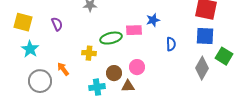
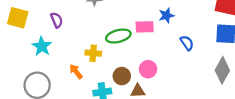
blue semicircle: (171, 44) -> (187, 43), turned -32
cyan star: (30, 49) -> (42, 46), moved
orange arrow: (63, 69) -> (76, 71), moved

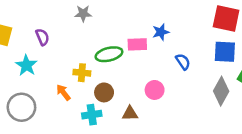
pink circle: (148, 69) -> (155, 90), moved
brown circle: (122, 76) -> (104, 92), moved

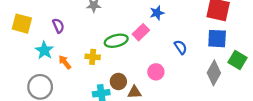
blue star: (161, 32) -> (157, 13), moved
pink rectangle: (137, 44) -> (141, 32), turned -42
orange arrow: (63, 92) -> (65, 62), moved
brown circle: (104, 92) -> (118, 81), moved

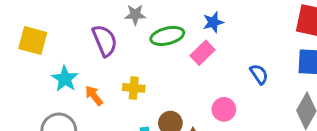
blue star: (157, 13) -> (213, 22), moved
purple semicircle: (58, 26) -> (105, 41), moved, size x1.5
green ellipse: (116, 41) -> (167, 36), moved

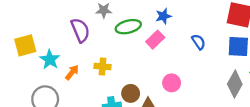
yellow square: (33, 41) -> (25, 45), moved, turned -30
blue semicircle: (259, 74) -> (199, 42), moved
orange arrow: (94, 96) -> (72, 72), turned 77

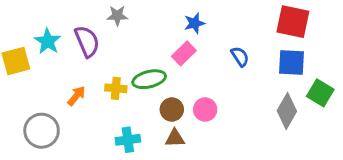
green ellipse: (128, 27) -> (149, 79), moved
cyan star: (50, 59) -> (48, 41), moved
brown circle: (131, 93) -> (172, 109), moved

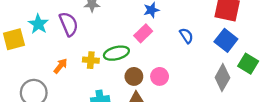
blue square: (291, 63) -> (226, 40), turned 35

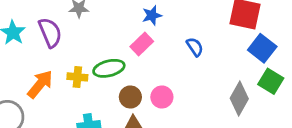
blue square: (226, 40) -> (262, 48), moved
orange arrow: (61, 66) -> (40, 84), size x1.5

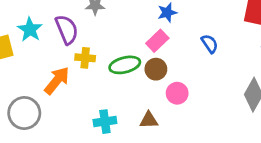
yellow cross: (77, 77) -> (85, 58), moved
brown circle: (130, 97) -> (156, 69), moved

